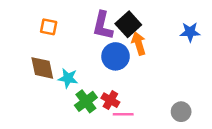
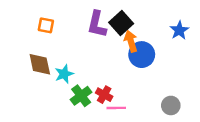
blue star: (190, 32) -> (179, 30), turned -30
blue circle: (116, 56) -> (142, 55), moved
cyan star: (68, 78) -> (64, 74), turned -30

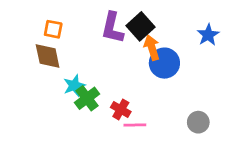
brown diamond: (40, 64) -> (48, 56), moved
green cross: (81, 96) -> (87, 98), moved

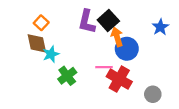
orange square: (53, 29) -> (41, 23), turned 32
cyan star: (74, 86) -> (51, 54), moved
red cross: (121, 110) -> (119, 79), moved, size x1.6
pink line: (135, 125) -> (104, 67), moved

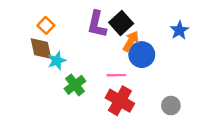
orange arrow: (117, 37) -> (131, 41), turned 48
red cross: (119, 79) -> (120, 101), moved

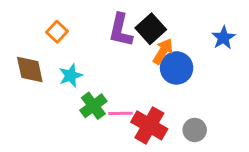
brown diamond: (41, 48) -> (30, 69), moved
pink line: (116, 75) -> (121, 113), moved
gray circle: (171, 106) -> (195, 130), moved

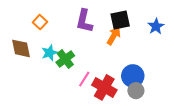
black square: (151, 29) -> (120, 20), moved, turned 30
blue circle: (177, 68) -> (133, 76), moved
green cross: (93, 106) -> (65, 59), moved
pink line: (121, 113) -> (84, 79), turned -56

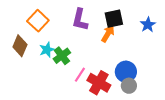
orange square: (40, 22) -> (38, 21), size x1.5
brown diamond: (21, 48) -> (20, 46), turned 35

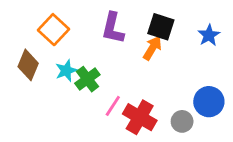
black square: (114, 19) -> (161, 27), turned 30
blue circle: (126, 72) -> (209, 102), moved

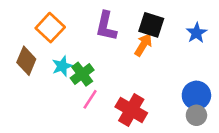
pink line: (113, 106) -> (90, 99), moved
gray circle: (182, 121) -> (196, 115), moved

